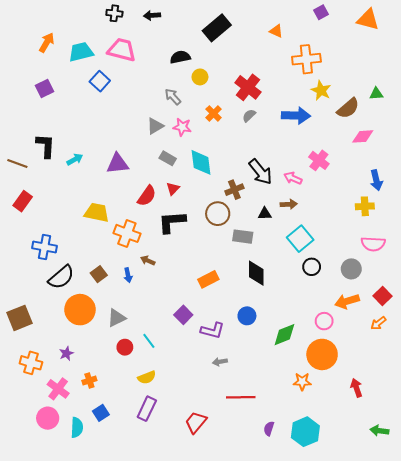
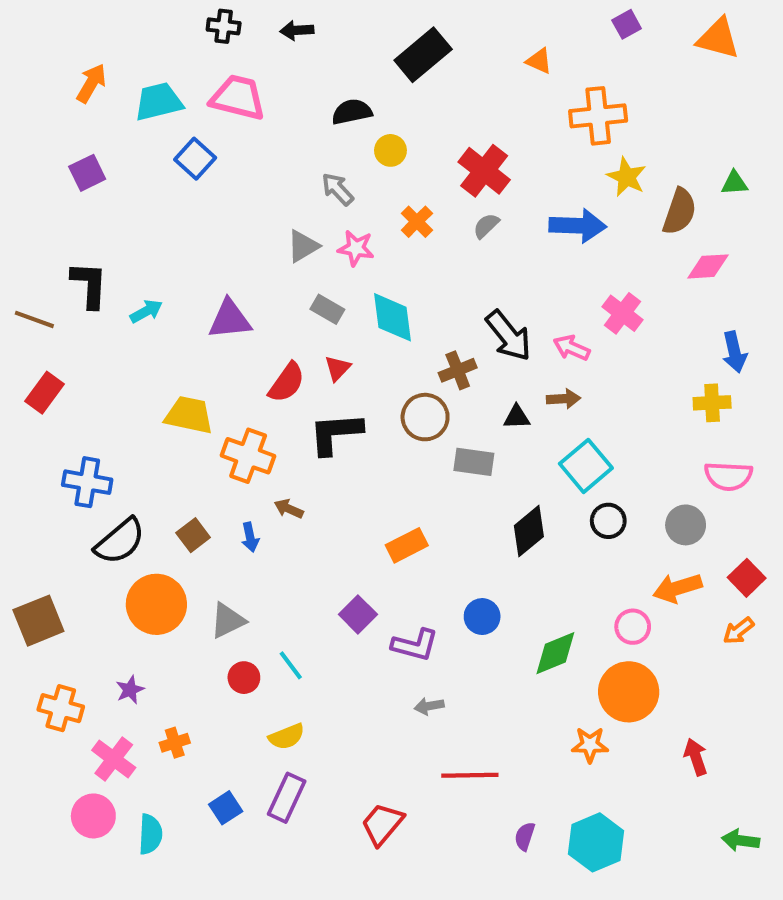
brown semicircle: (348, 108) -> (679, 212), turned -30
black diamond: (256, 273) -> (529, 531), moved, turned 50
blue square: (101, 413) -> (226, 808), moved

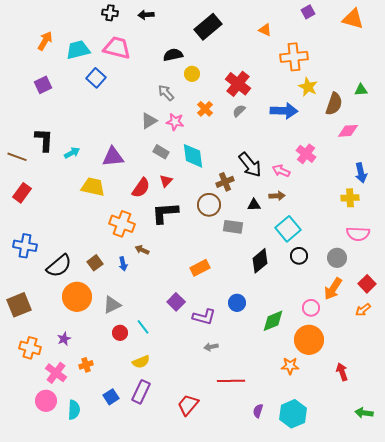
yellow trapezoid: (189, 415) -> (93, 187), moved
blue cross: (87, 482) -> (25, 246), moved
orange arrow: (677, 588) -> (333, 289), turned -40

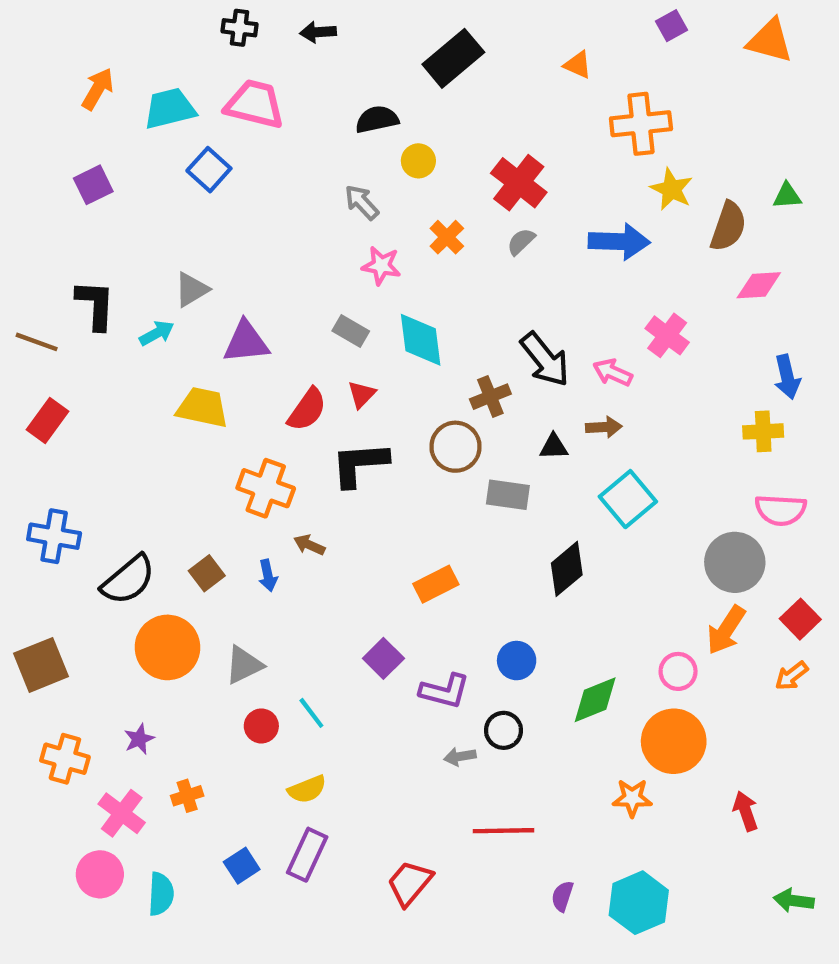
gray triangle: (149, 121) -> (191, 290), moved
black circle: (299, 256) -> (504, 730), moved
gray circle: (337, 258) -> (735, 562), size x1.4

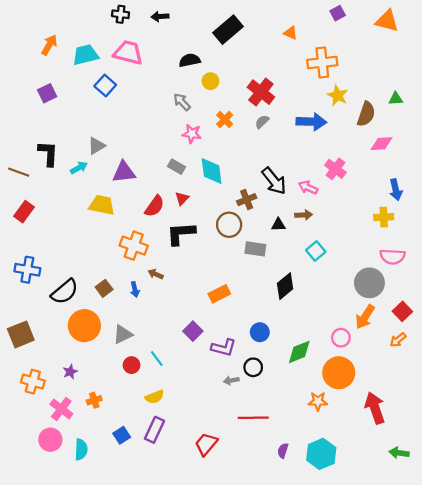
cyan square: (628, 499) -> (316, 251), size x0.7
red arrow: (746, 811) -> (375, 408), size x1.6

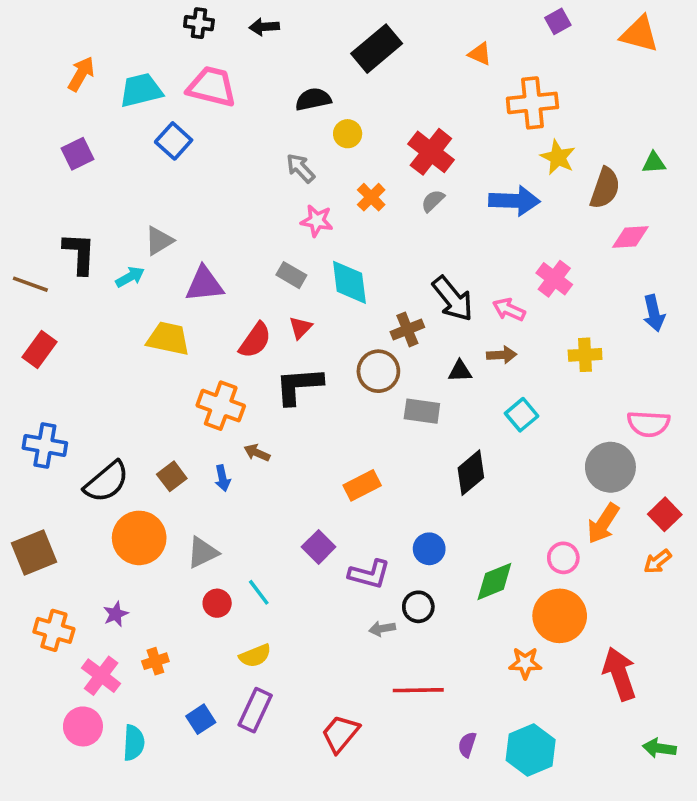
yellow cross: (384, 217) -> (585, 355), moved

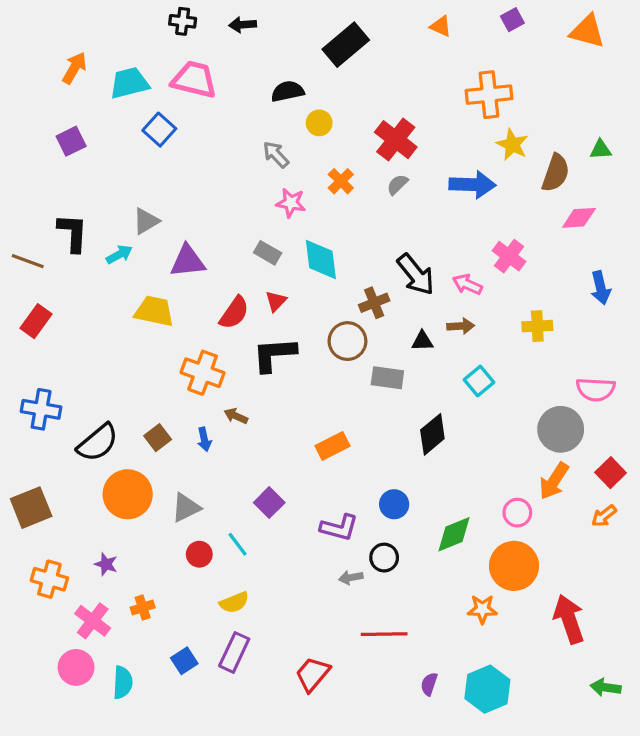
orange triangle: (480, 54) -> (441, 26), moved
purple square: (319, 547) -> (269, 503), moved
purple star: (116, 614) -> (106, 564), turned -30

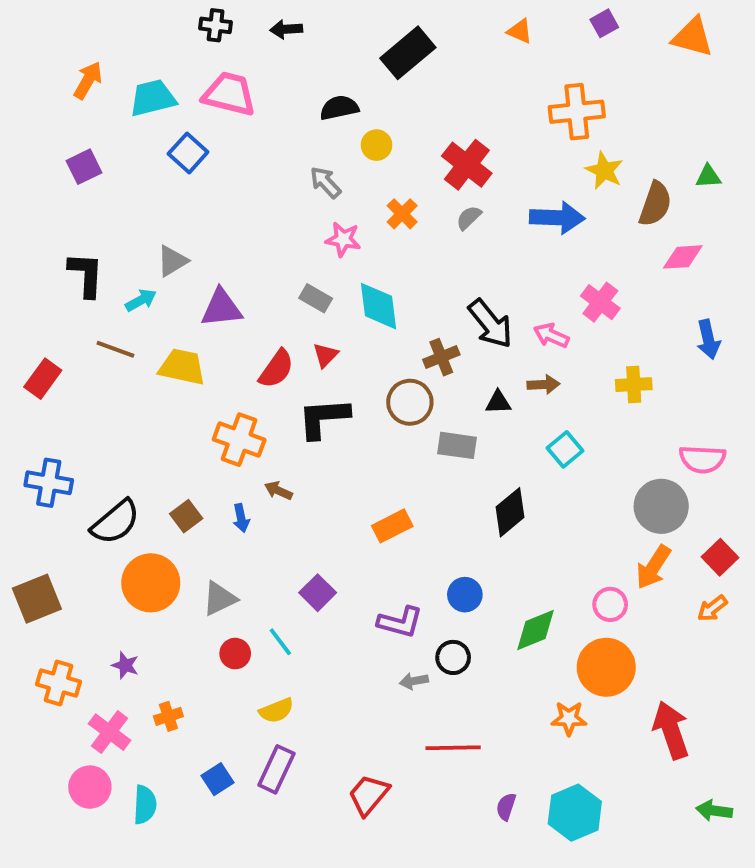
brown line: (28, 261) -> (115, 349), moved

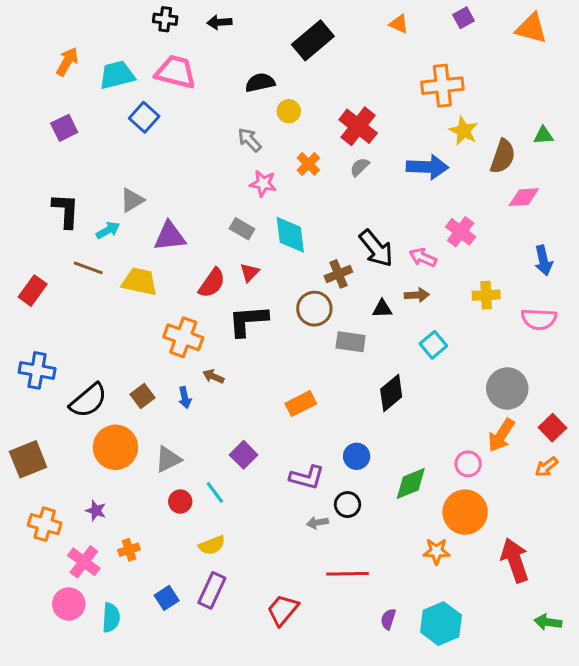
pink semicircle: (702, 459) -> (539, 319), moved

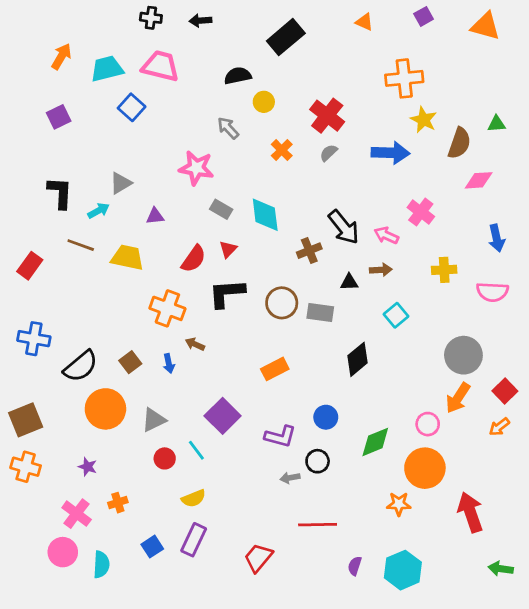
pink star: (263, 184) -> (196, 168), moved, size x1.4
purple triangle: (170, 236) -> (155, 216), size x0.6
brown circle: (314, 309) -> (282, 303), moved
purple square: (244, 455) -> (223, 416), size x1.4
orange cross: (45, 524) -> (26, 467), moved

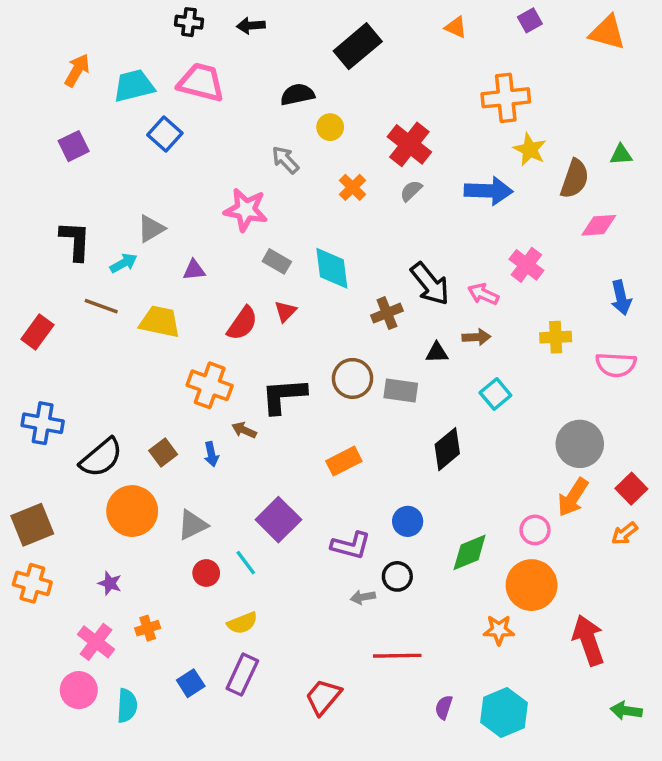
black L-shape: (227, 293) -> (284, 396), moved

